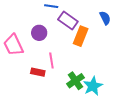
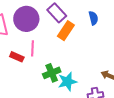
purple circle: (39, 33) -> (26, 19), size x1.6

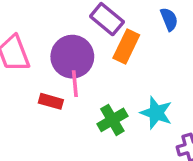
purple circle: (26, 19) -> (72, 57), moved
cyan star: (67, 82) -> (156, 113), moved, turned -30

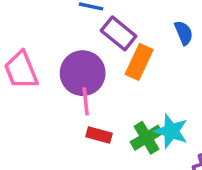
red rectangle: (51, 101) -> (99, 135), moved
green cross: (112, 120) -> (146, 138), moved

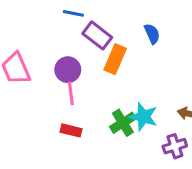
purple circle: (83, 73) -> (68, 70), size x0.7
red rectangle: (99, 135) -> (71, 130), moved

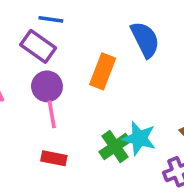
blue semicircle: (152, 34) -> (145, 39), size x1.5
purple rectangle: (97, 35) -> (38, 46), moved

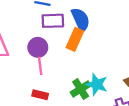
blue semicircle: (145, 39) -> (81, 20), moved
purple rectangle: (38, 46) -> (53, 21), moved, turned -40

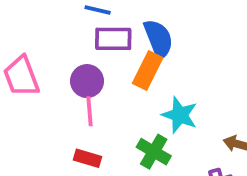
cyan star: (97, 84) -> (180, 115), moved
green cross: (81, 89) -> (154, 152), turned -30

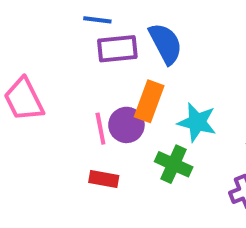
orange rectangle: (148, 70) -> (149, 101), moved
purple circle: (87, 81) -> (126, 125), moved

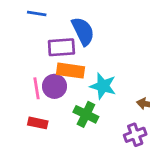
purple rectangle: (117, 49) -> (61, 47), moved
orange rectangle: (149, 101) -> (71, 71), turned 76

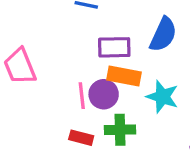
blue semicircle: (83, 31) -> (163, 34), moved, turned 48
green cross: (86, 114) -> (120, 130), moved, turned -30

